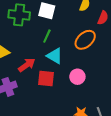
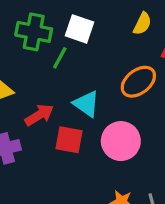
green line: (47, 36) -> (60, 58), moved
pink circle: (77, 77) -> (121, 141), size x1.5

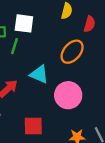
red square: (69, 140) -> (33, 126), moved

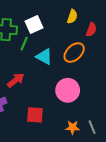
white square: (24, 23) -> (34, 24), turned -36
cyan triangle: (39, 74) -> (44, 57), moved

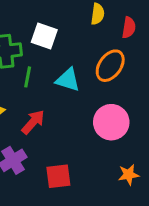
white square: (34, 24) -> (44, 36), turned -36
green line: (24, 44) -> (28, 77), moved
red square: (35, 115) -> (58, 176), moved

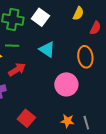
orange ellipse: (110, 66) -> (85, 57), moved, turned -60
green line: (28, 77) -> (12, 46), moved, turned 64
red square: (58, 176) -> (26, 118), moved, turned 30

